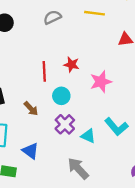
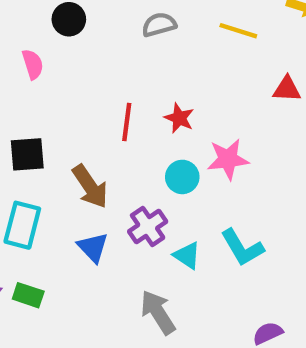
cyan circle: (61, 96) -> (182, 177), moved
brown arrow: (31, 109) -> (90, 186), size x1.5
blue triangle: (30, 151) -> (93, 247), moved

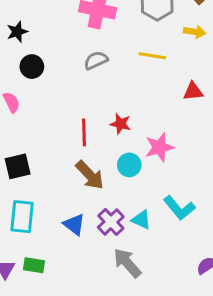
brown arrow: (90, 186) -> (90, 175), moved
purple cross: (148, 226) -> (111, 222), moved

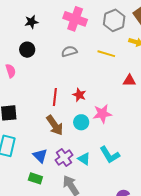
black star: (17, 32) -> (31, 22), moved
green rectangle: (34, 265) -> (35, 178), moved

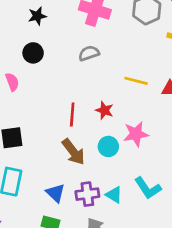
yellow line: (106, 54) -> (136, 81), moved
purple cross: (64, 158) -> (87, 194), turned 30

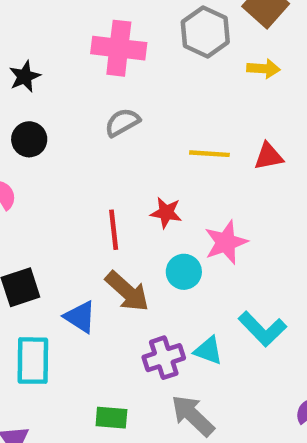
blue triangle: (56, 193) -> (80, 317), moved

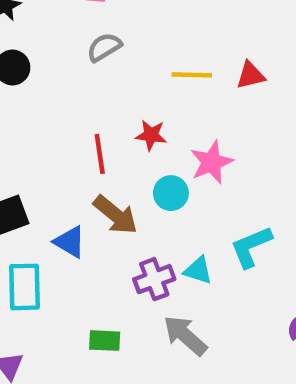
cyan L-shape: (262, 329) -> (251, 247), turned 114

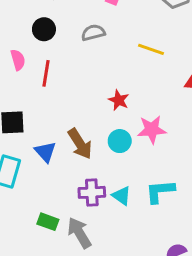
gray semicircle: (104, 47) -> (93, 33), moved
yellow line: (192, 75) -> (151, 49), moved
red line: (100, 154) -> (46, 73), moved
gray arrow: (185, 335) -> (79, 233), moved

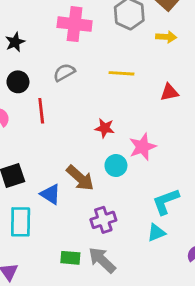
red line: (46, 73) -> (41, 111), moved
cyan triangle: (122, 196) -> (156, 233), moved, turned -42

